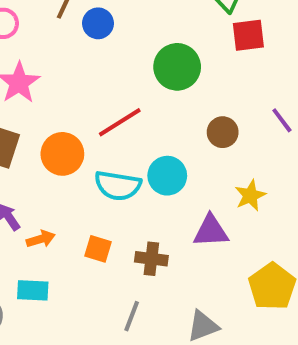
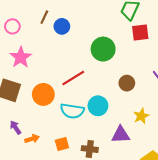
orange square: (98, 249) -> (62, 144), turned -32

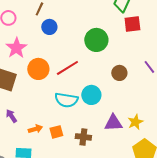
blue circle: (62, 26) -> (49, 27), moved
orange circle: (43, 94) -> (38, 69), moved
yellow star: (141, 116) -> (135, 122), moved
orange arrow: (32, 139) -> (35, 129), moved

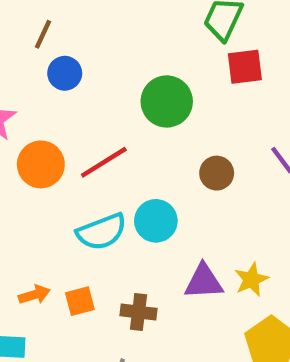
cyan semicircle: (66, 100) -> (102, 232), turned -30

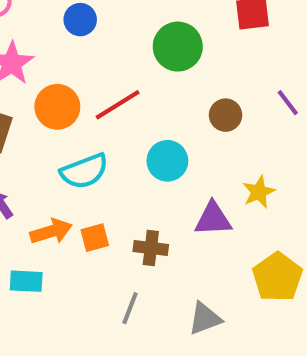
cyan semicircle: (102, 232) -> (84, 171), moved
yellow star: (251, 279) -> (259, 192), moved
orange arrow: (34, 295) -> (51, 231), size x1.4

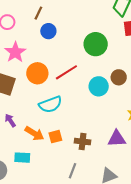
cyan circle: (167, 161) -> (99, 86), moved
purple triangle: (213, 219) -> (117, 139), moved
orange arrow: (51, 231) -> (34, 134), turned 48

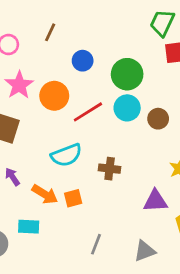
blue circle: (48, 31) -> (83, 61), moved
orange circle: (37, 73) -> (54, 96), moved
cyan circle: (99, 86) -> (127, 108), moved
brown cross: (83, 142) -> (110, 169), moved

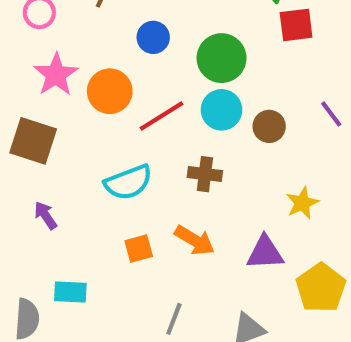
brown cross: (110, 169) -> (205, 174), moved
orange arrow: (45, 194) -> (195, 240), moved

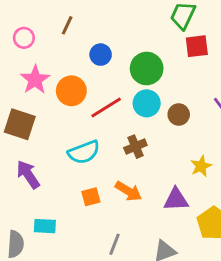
brown cross: (205, 174) -> (135, 147), turned -30
purple arrow: (46, 215) -> (28, 174), size x1.5

